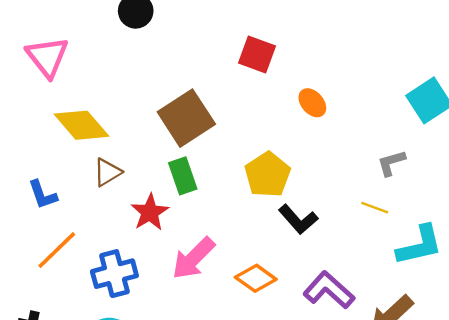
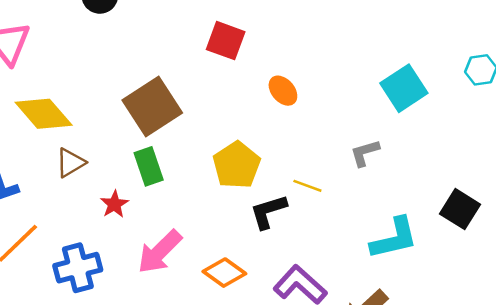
yellow line: (375, 208) -> (307, 186), moved
red star: (150, 212) -> (114, 204), size x0.7
black L-shape: (298, 219) -> (268, 212), turned 114

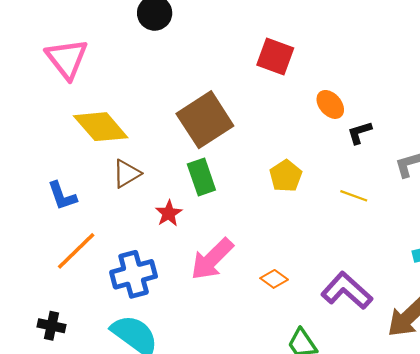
yellow pentagon: (237, 165) -> (286, 176), size x0.7
black L-shape: (268, 212) -> (360, 133), moved, size x0.7
orange diamond: (224, 273) -> (274, 279), size x0.7

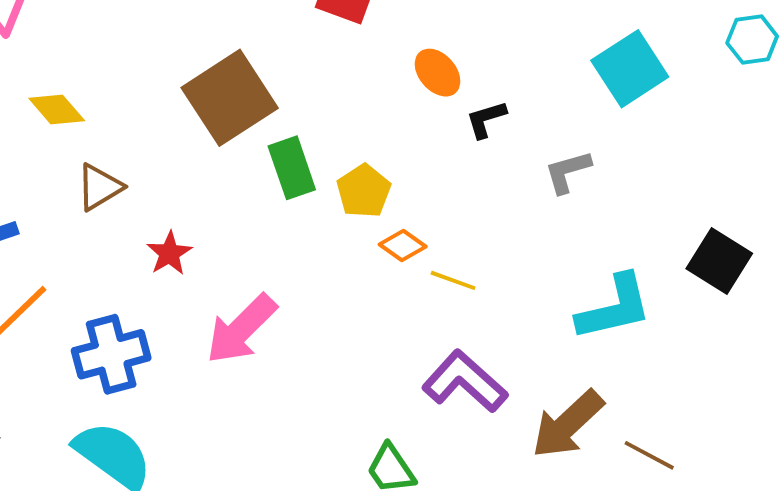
yellow diamond: (101, 127) -> (57, 109), size x0.6
green rectangle: (201, 177) -> (292, 168), moved
yellow line: (354, 196) -> (453, 280), moved
orange diamond: (274, 279) -> (403, 245), moved

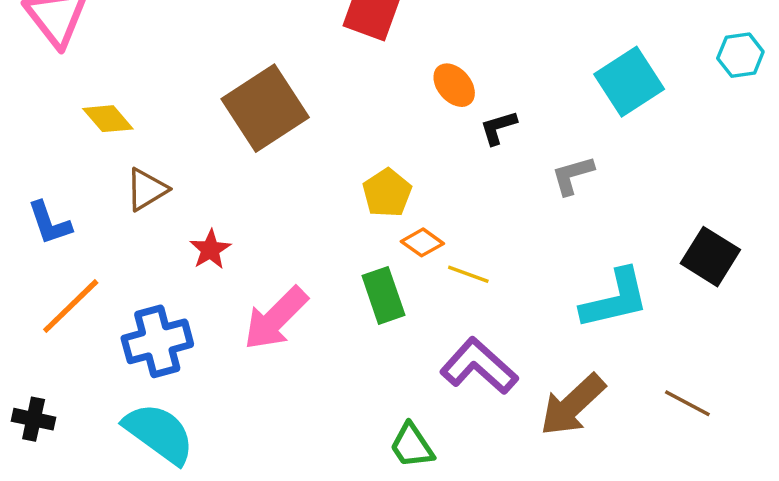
green rectangle: (292, 168) -> (383, 295), moved
brown line: (649, 455) -> (687, 403), moved

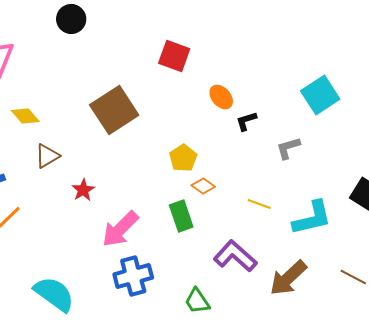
yellow line: (468, 274) -> (259, 204), moved
blue cross: (157, 341) -> (133, 276), moved

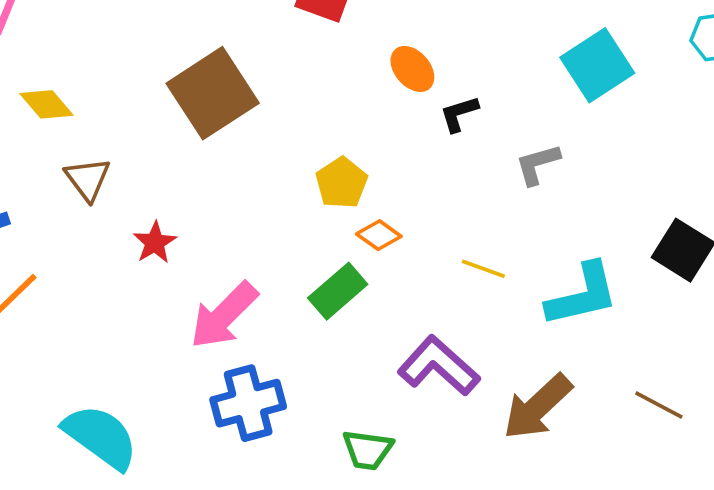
brown triangle: (47, 156) -> (88, 179), turned -36
green rectangle: (181, 216) -> (338, 291), turned 68
green trapezoid: (197, 301) -> (368, 450), turned -48

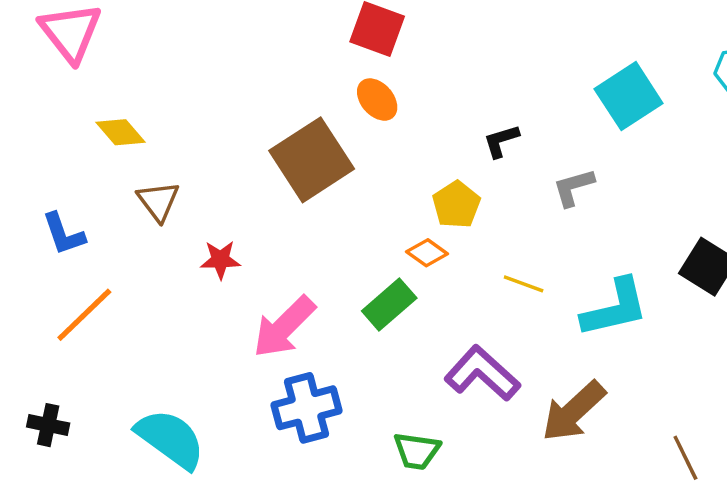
orange ellipse: (412, 69) -> (377, 100), moved
brown square: (213, 93) -> (312, 160), moved
yellow pentagon: (341, 183) -> (456, 205), moved
red star: (155, 243) -> (220, 260), turned 30
brown line: (659, 405) -> (685, 458), moved, turned 36

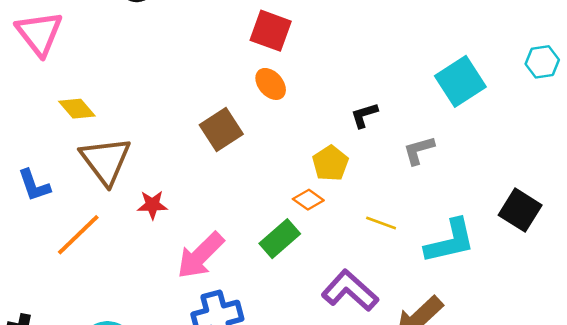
brown square: (312, 160) -> (221, 129), size x0.7
brown triangle: (158, 201) -> (106, 161), size x1.6
orange line: (84, 315) -> (78, 235), moved

